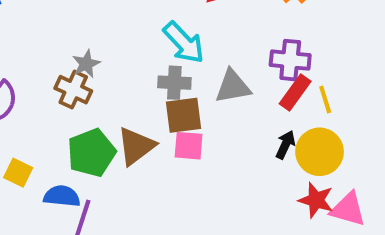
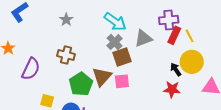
gray star: (86, 64) -> (66, 20), moved
gray cross: (174, 83) -> (115, 42), turned -35
black arrow: (285, 145) -> (176, 70), moved, turned -48
pink square: (189, 146) -> (122, 81), moved
red star: (316, 200) -> (172, 89), moved

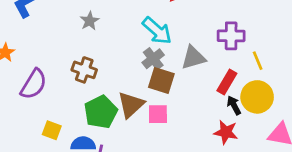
red rectangle: (174, 35) -> (227, 82), moved
brown square: (122, 57) -> (161, 80), turned 30

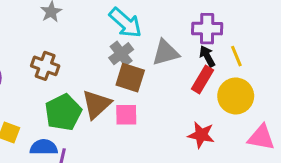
black arrow: (234, 105) -> (207, 56), moved

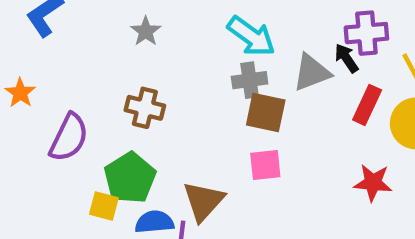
gray cross: (121, 54) -> (250, 80), turned 35
black arrow: (207, 56) -> (346, 58), moved
brown triangle: (96, 104) -> (203, 201), moved
green pentagon: (63, 112) -> (130, 178), moved

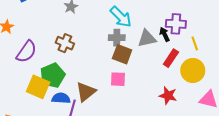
yellow square: (104, 206) -> (38, 87), size x1.6

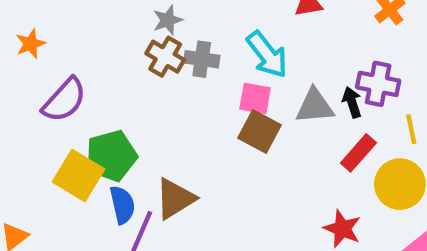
gray cross: (117, 38) -> (202, 59), moved
brown cross: (65, 43) -> (165, 57), moved
pink square: (118, 79) -> (255, 98), moved
blue semicircle: (61, 98) -> (122, 205), turned 66

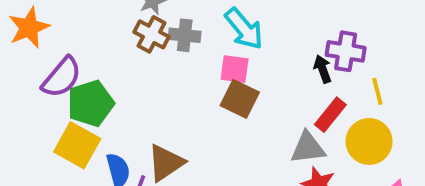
orange star: (30, 44) -> (29, 28), size x1.5
gray triangle: (315, 106) -> (308, 148), moved
green pentagon: (111, 156) -> (91, 103), moved

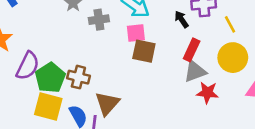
brown cross: (151, 34) -> (78, 77), moved
black arrow: (323, 69) -> (181, 19), moved
red rectangle: (330, 115) -> (192, 50), moved

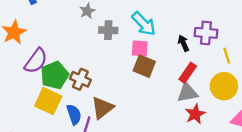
red star: (207, 93) -> (195, 114), turned 30

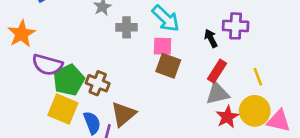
yellow line: (227, 56) -> (258, 77), moved
purple semicircle: (36, 61) -> (47, 65), turned 72
yellow circle: (224, 86) -> (255, 111), moved

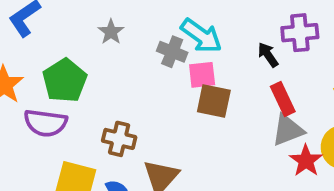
gray cross: (127, 27) -> (172, 52), moved, turned 30
red rectangle: (217, 71) -> (283, 99), turned -50
green pentagon: (69, 80) -> (65, 81), moved

